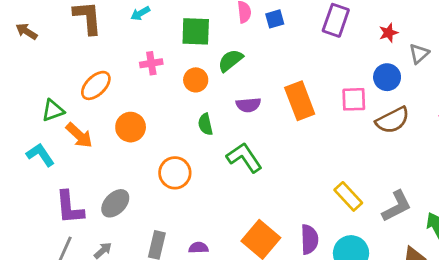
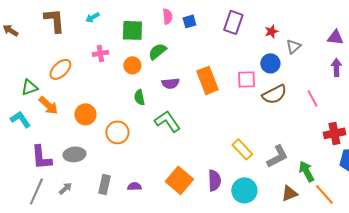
orange circle: (131, 127) -> (85, 114), moved
gray ellipse: (115, 203) -> (74, 154), turned 40

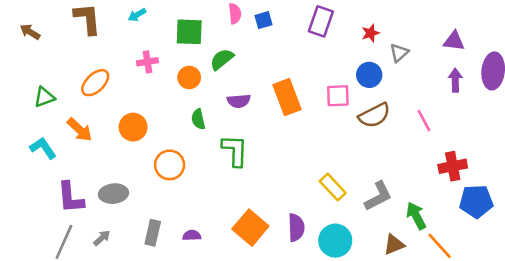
green triangle: (29, 87) -> (44, 97), moved
orange circle: (85, 114) -> (133, 127), moved
green L-shape: (167, 121) -> (235, 151), turned 36

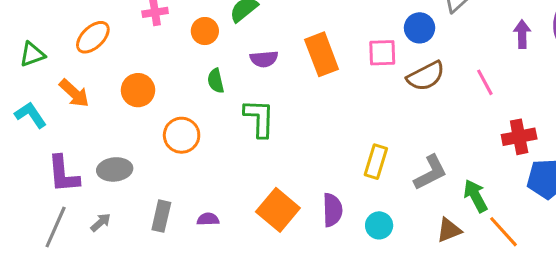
yellow rectangle: (333, 187) -> (376, 162), turned 60
cyan circle: (335, 241) -> (379, 225), size x0.7

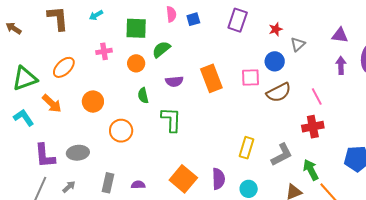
green triangle: (32, 54) -> (25, 78), size x1.5
red cross: (519, 137) -> (313, 127), moved

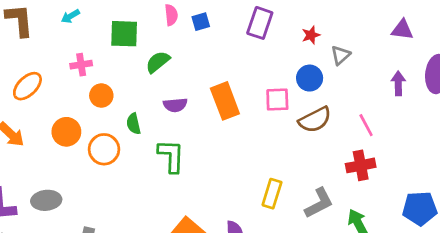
purple triangle: (340, 35) -> (402, 30), moved
orange circle: (136, 63) -> (101, 96), moved
orange circle: (121, 131) -> (104, 149), moved

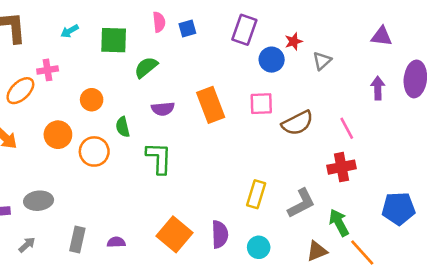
cyan arrow: (70, 16) -> (70, 31), moved
pink cross: (81, 65) -> (48, 70), moved
blue circle: (310, 78) -> (272, 60), moved

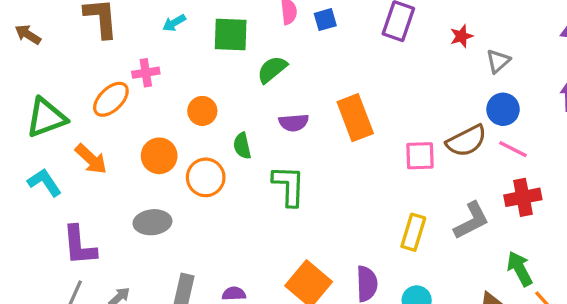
blue circle: (272, 60) -> (503, 109), moved
pink square: (261, 104) -> (420, 156), moved
pink line: (347, 128) -> (513, 149), moved, turned -35
gray ellipse: (39, 201) -> (152, 222), moved
gray L-shape: (301, 203) -> (471, 221), moved

